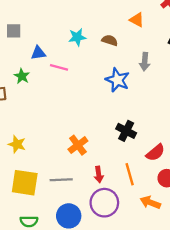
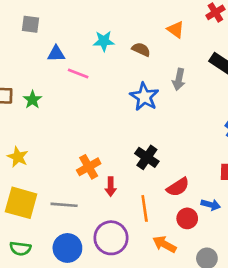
green star: (22, 76) -> (32, 100), moved
red arrow: (99, 174) -> (111, 187), moved

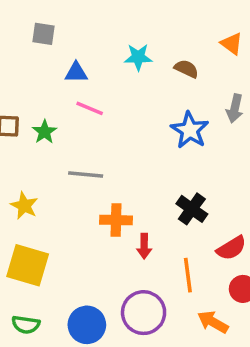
pink line: (78, 74) -> (90, 108), moved
orange cross: (89, 167) -> (116, 220), turned 30
gray line: (64, 205) -> (86, 174), moved

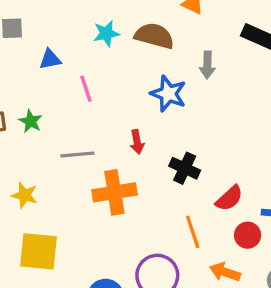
brown semicircle: (186, 69) -> (154, 36), size x1.6
pink line: (90, 108) -> (86, 89), moved, turned 60
orange cross: (116, 220) -> (114, 192), size x1.4
red arrow: (144, 246) -> (137, 142), moved

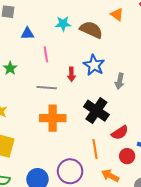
gray arrow: (207, 65) -> (120, 81), moved
red arrow: (137, 142) -> (71, 74), moved
gray line: (77, 155) -> (47, 88), moved
black cross: (185, 168) -> (96, 111), size x1.4

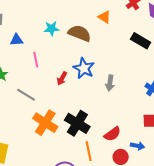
red arrow: (71, 74) -> (62, 78), turned 32
gray line: (47, 88) -> (26, 95), moved, turned 30
black cross: (96, 111) -> (77, 123), moved
orange cross: (53, 118) -> (45, 123), turned 35

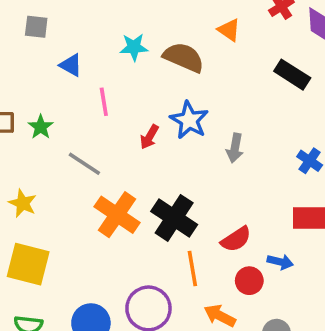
blue triangle: (17, 40) -> (71, 65), turned 32

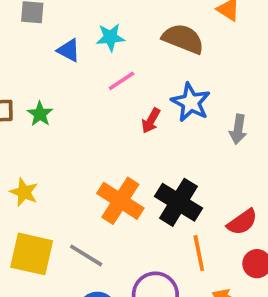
cyan star: (134, 47) -> (110, 37), moved
pink line: (104, 102) -> (122, 81), moved, turned 68
gray line: (84, 164) -> (86, 255), moved

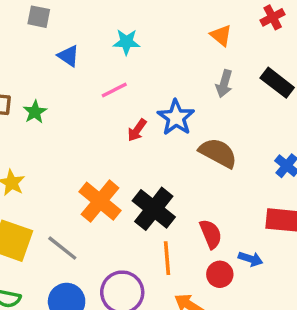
cyan star: (110, 37) -> (126, 42), moved
brown semicircle: (183, 39) -> (218, 153), moved
gray arrow: (238, 129) -> (224, 84), moved
red semicircle: (242, 222) -> (211, 234), turned -84

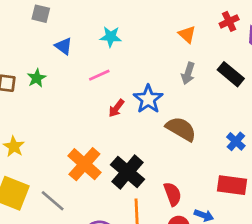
green star: (35, 112) -> (37, 78), moved

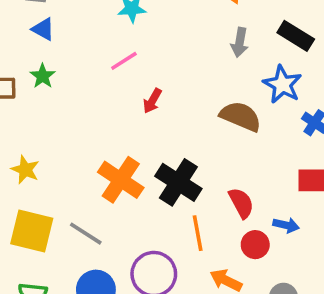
blue triangle: (64, 46) -> (43, 29), moved
blue star: (148, 99) -> (282, 84), moved

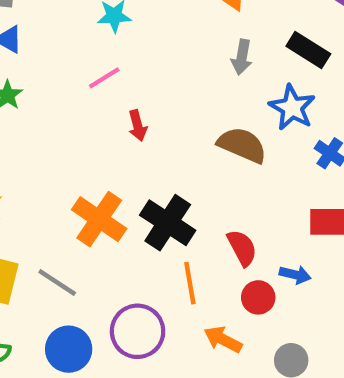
red arrow: (152, 101) -> (138, 126), turned -45

